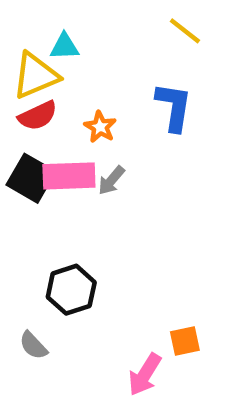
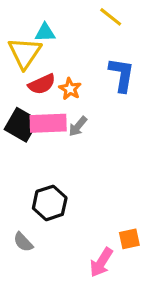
yellow line: (185, 31) -> (111, 17), moved
yellow triangle: (35, 76) -> (25, 53), turned -33
red semicircle: (38, 116) -> (42, 84), moved

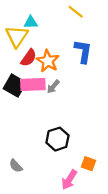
red semicircle: (42, 84) -> (29, 58), turned -30
orange star: (70, 89) -> (48, 61), size x1.5
black hexagon: (50, 203) -> (57, 139), moved
orange square: (129, 239) -> (88, 164), turned 32

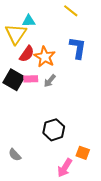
pink rectangle: (33, 85) -> (31, 79), size x0.6

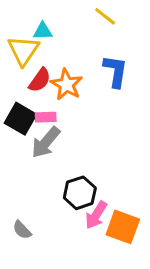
gray arrow: (50, 81) -> (46, 142), moved, size x1.6
orange square: (83, 153) -> (123, 227), size x1.6
pink arrow: (65, 168) -> (96, 215), moved

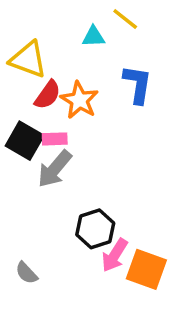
cyan triangle: (43, 31) -> (93, 37), moved
yellow triangle: (23, 50) -> (28, 60), turned -44

